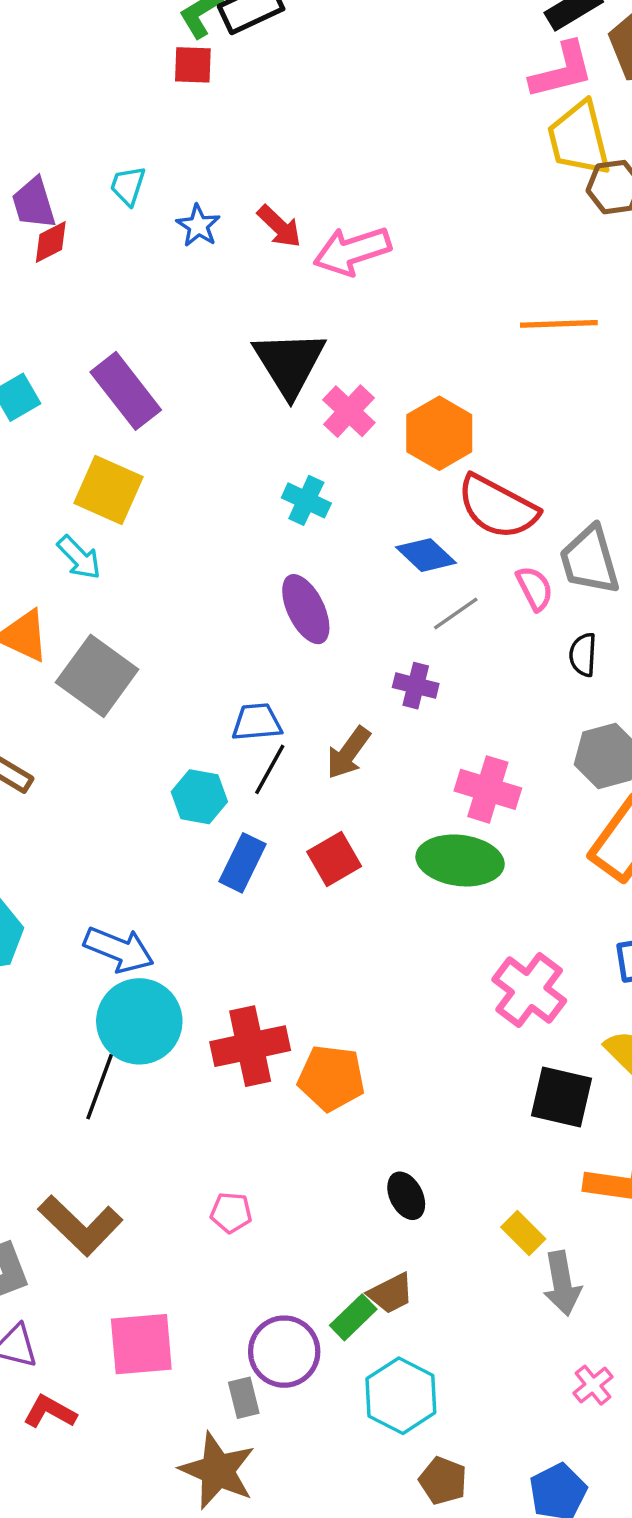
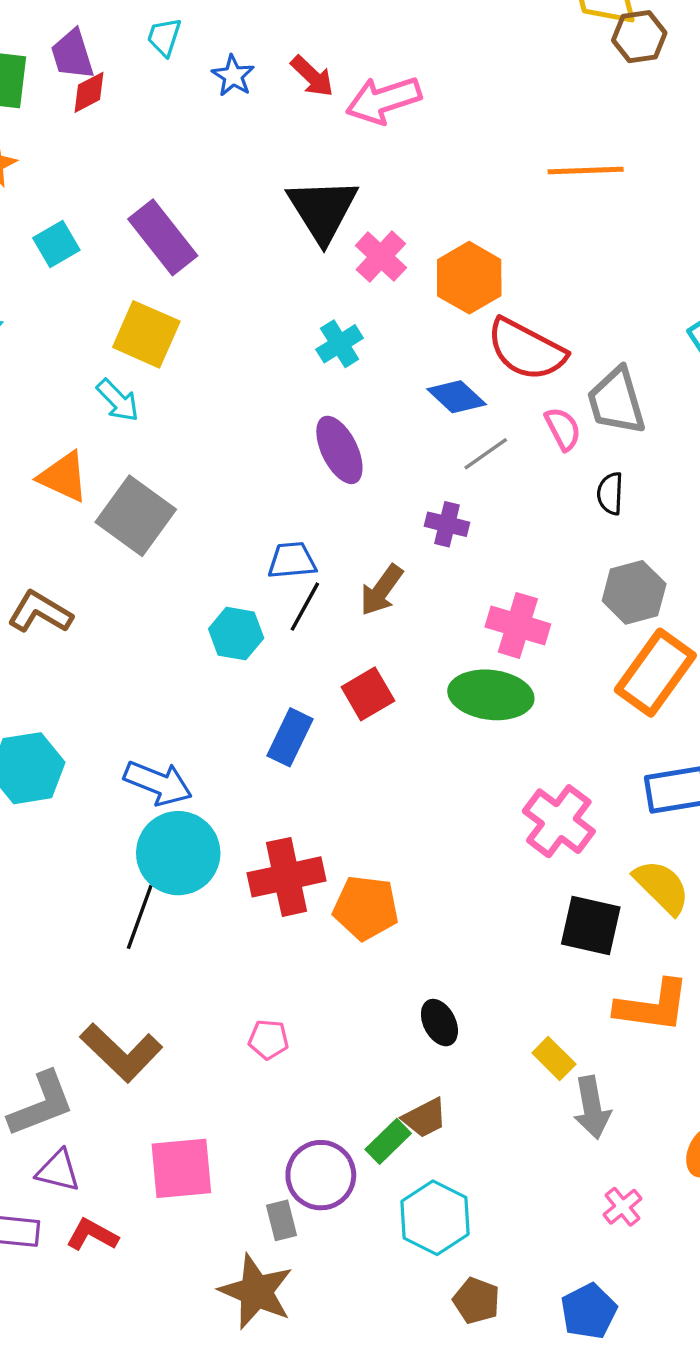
cyan cross: (306, 500) -> (340, 344), turned 33
blue rectangle: (242, 863) -> (290, 737), moved

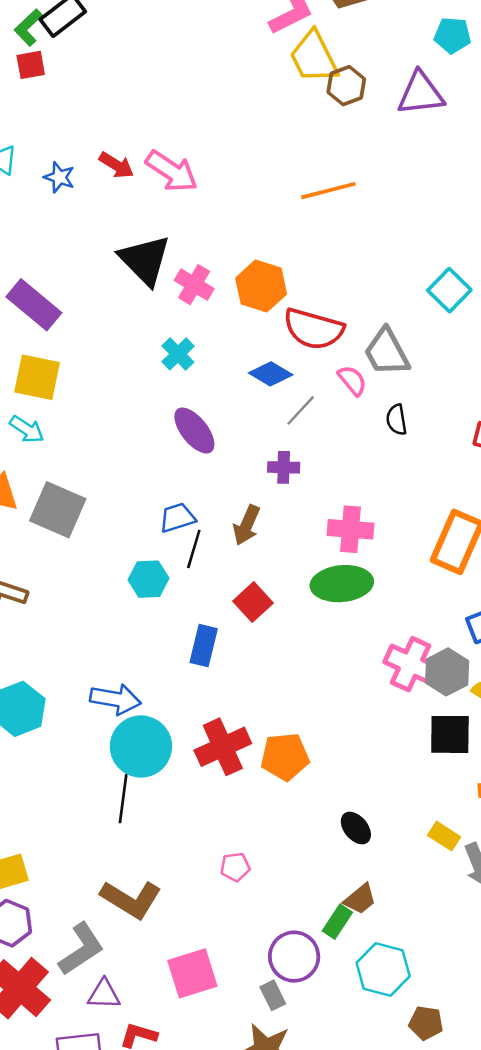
pink arrow: (384, 100) -> (172, 171), turned -116
gray hexagon: (634, 592) -> (447, 672), moved

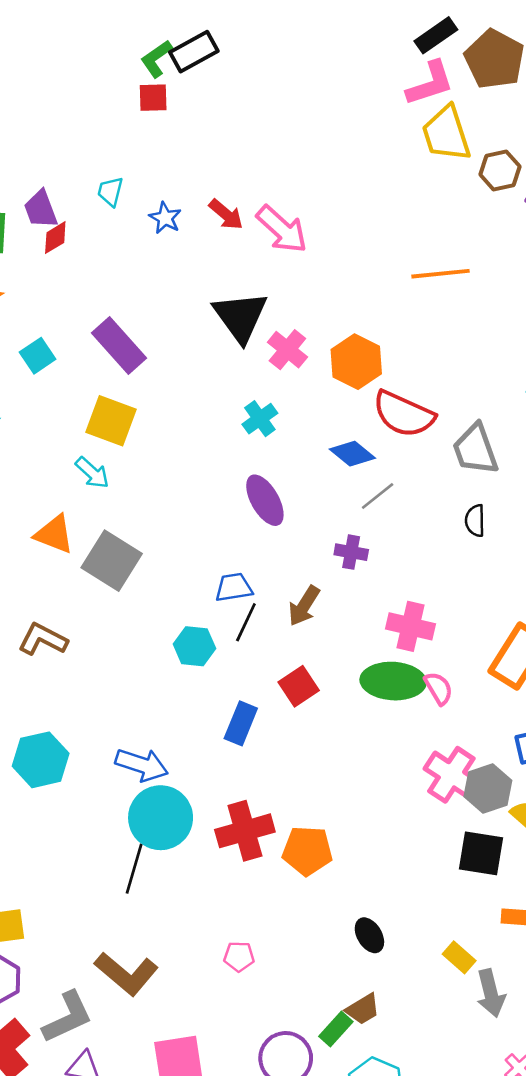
brown hexagon: (346, 86) -> (500, 170), moved
pink semicircle: (352, 380) -> (439, 688), moved

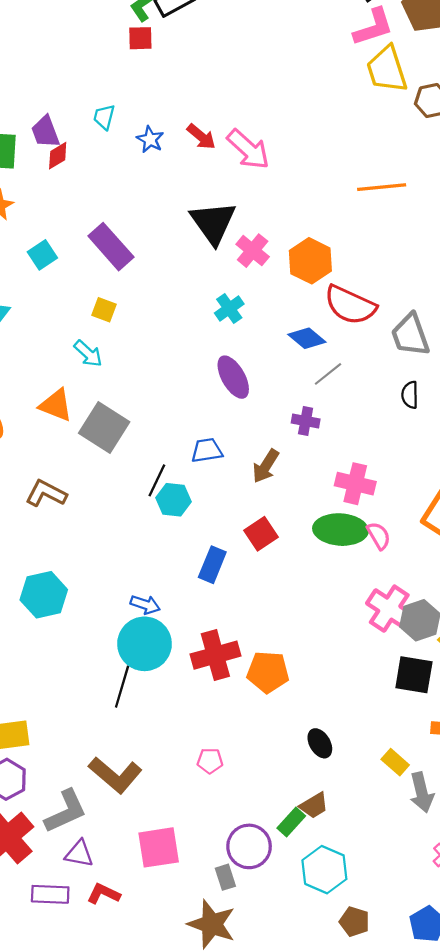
yellow square: (111, 421) -> (104, 310), size x0.6
black line: (246, 622) -> (157, 480), moved
blue arrow: (142, 765) -> (145, 605), moved, size x0.7

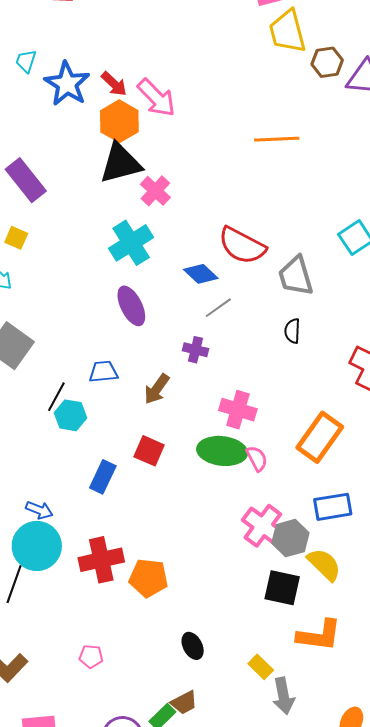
blue star: (150, 139) -> (67, 84), size x1.8
black triangle: (213, 223) -> (121, 163), turned 48
orange hexagon: (310, 261) -> (119, 121), moved
cyan cross: (229, 309) -> (131, 243), size x1.6
red square: (261, 534) -> (149, 451), turned -36

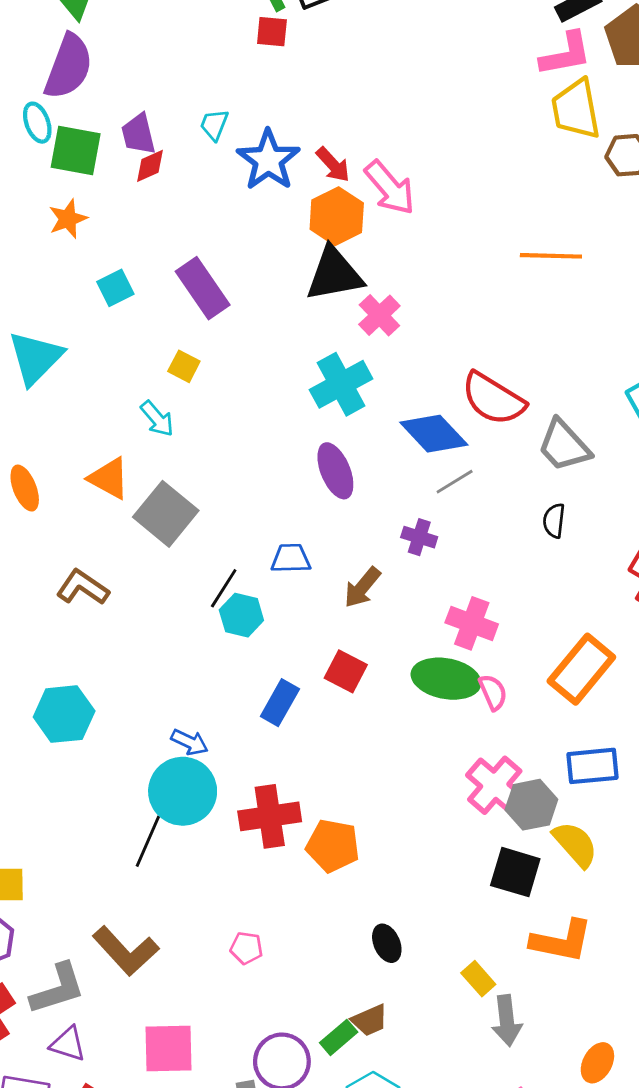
blue diamond: (201, 274) -> (434, 434), size x1.4
gray trapezoid: (296, 276) -> (564, 446), turned -30

